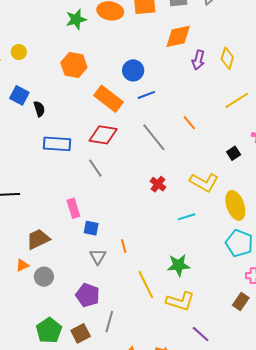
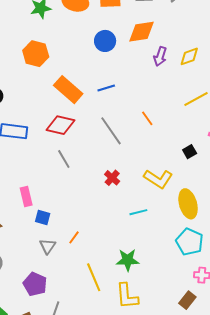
yellow diamond: (227, 58) -> (189, 56), turned 50
blue circle: (133, 70) -> (105, 41), moved
gray line: (95, 168) -> (64, 159), moved
orange line: (124, 246) -> (74, 237), turned 48
yellow L-shape: (180, 301) -> (127, 296), turned 64

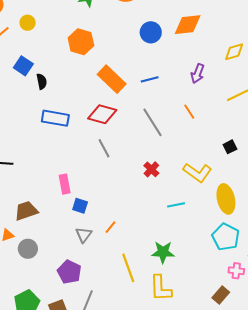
purple arrow: (160, 56) -> (198, 73), moved

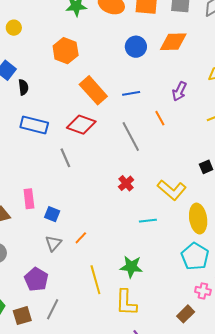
orange line: (189, 112) -> (160, 118), moved
gray line: (104, 148) -> (65, 158), moved
pink rectangle: (65, 184) -> (29, 199), moved

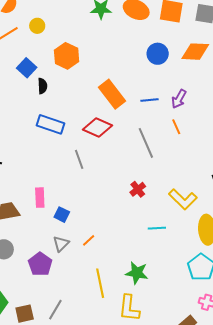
orange hexagon: (66, 51) -> (67, 56), moved
purple arrow: (179, 91) -> (179, 99), moved
purple pentagon: (36, 279) -> (40, 264), moved

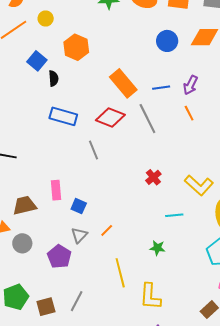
gray line: (146, 143) -> (147, 119), moved
green star: (137, 273) -> (157, 248), moved, size x0.7

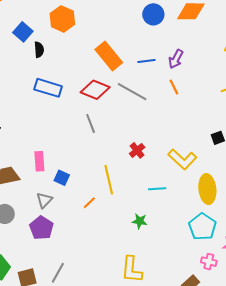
gray line: (147, 119) -> (132, 92), turned -36
gray line: (94, 150) -> (91, 123), moved
gray triangle: (79, 235) -> (44, 200), moved
yellow line: (120, 273) -> (109, 180), moved

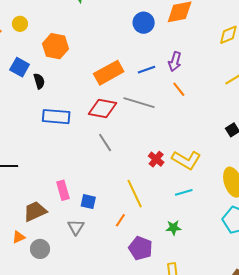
orange rectangle: (109, 56) -> (109, 73), turned -68
yellow L-shape: (182, 159) -> (186, 160), moved
purple pentagon: (41, 228) -> (141, 248), moved

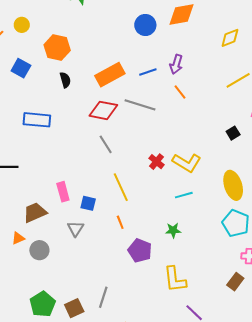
black semicircle: (39, 81) -> (65, 80), moved
blue rectangle: (56, 117) -> (37, 120), moved
yellow line: (135, 194) -> (121, 187), moved
orange line: (120, 220) -> (120, 222), turned -56

